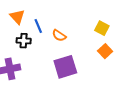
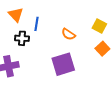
blue line: (38, 26) -> (36, 24), turned 32
orange semicircle: (59, 35) -> (68, 34), moved

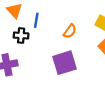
orange semicircle: (68, 34) -> (70, 31), turned -88

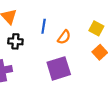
blue line: (36, 20) -> (44, 26), moved

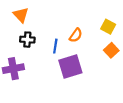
blue line: (44, 26) -> (55, 46), moved

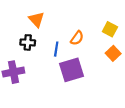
orange triangle: (21, 15) -> (36, 19), moved

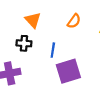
orange semicircle: (77, 38) -> (74, 21), moved

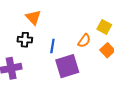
orange semicircle: (74, 21) -> (84, 41), moved

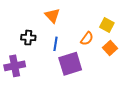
orange triangle: (33, 17) -> (52, 16), moved

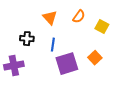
orange semicircle: (87, 39) -> (79, 17), moved
orange square: (110, 48) -> (95, 58), moved

